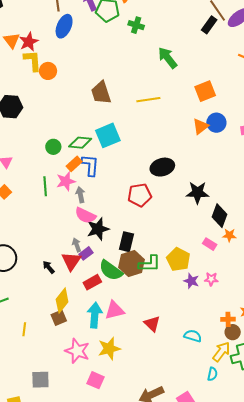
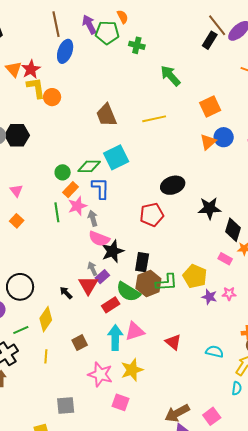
orange rectangle: (74, 164) -> (70, 190), moved
yellow diamond: (62, 301) -> (46, 319), moved

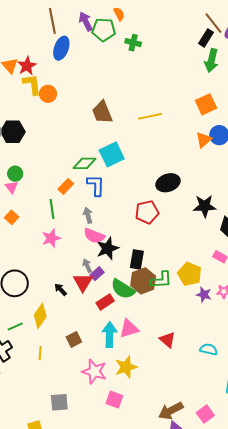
green arrow: (170, 76) -> (211, 61), moved, turned -125
green circle: (63, 172) -> (15, 174), moved
pink star: (77, 206) -> (51, 238), moved

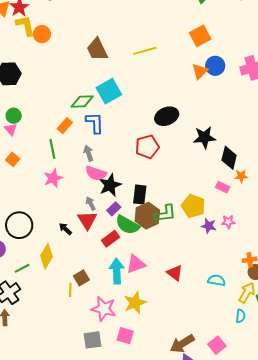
purple rectangle: (97, 274) -> (114, 209), moved
yellow line: (40, 353) -> (70, 290), moved
gray square: (59, 402) -> (92, 340), moved

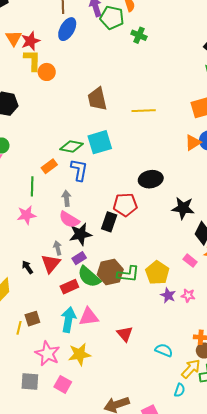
black rectangle: (140, 194) -> (109, 222), moved

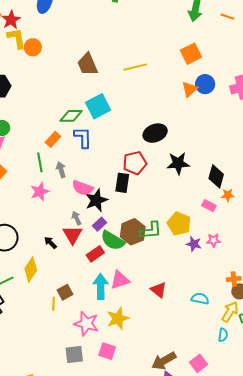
gray arrow: (66, 198) -> (61, 170), moved
black star: (183, 208) -> (178, 163), moved

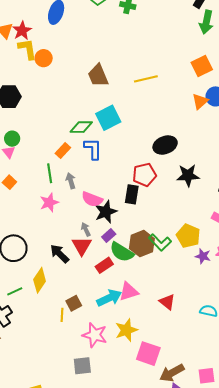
green L-shape: (151, 230) -> (160, 242), turned 50
black arrow: (50, 243) -> (59, 254), size x1.5
cyan arrow: (101, 286) -> (109, 298), turned 65
pink square: (107, 351) -> (148, 354), moved, size x1.4
pink square: (198, 363) -> (206, 376), turned 30

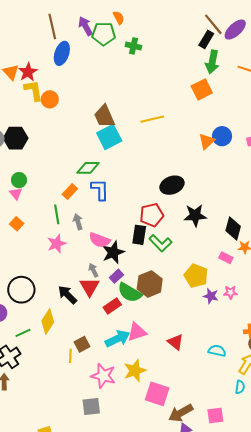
orange square: (202, 66) -> (202, 89), moved
cyan square: (108, 118) -> (109, 137), moved
green L-shape: (160, 242) -> (160, 243), moved

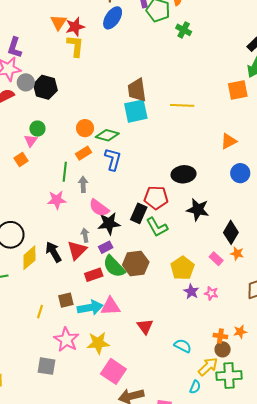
orange circle: (50, 99) -> (85, 128), moved
blue circle: (222, 136) -> (240, 173), moved
orange square: (17, 224) -> (21, 160), moved
yellow diamond: (48, 322) -> (29, 258), moved
brown square: (82, 344) -> (66, 300), moved

